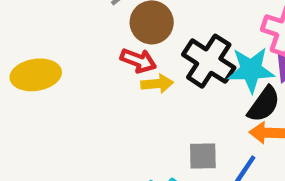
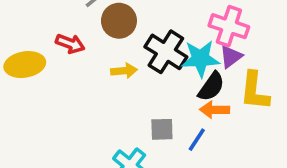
red arrow: (138, 61) -> (70, 44), moved

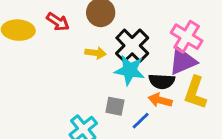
purple triangle: (231, 57) -> (183, 61), size x1.5
cyan star: (200, 59) -> (130, 70), moved
black semicircle: (211, 87) -> (162, 81), turned 45

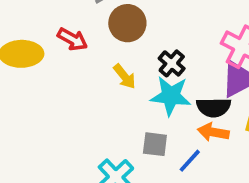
black cross: (132, 46) -> (172, 63), size x0.6
yellow arrow: (96, 53) -> (125, 76), turned 48

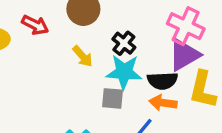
gray square: (155, 144) -> (113, 98), moved

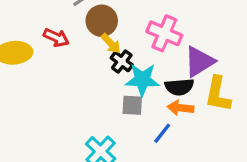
pink cross: (186, 26) -> (164, 33), moved
black cross: (124, 43) -> (122, 61), moved
yellow arrow: (83, 56) -> (111, 44), moved

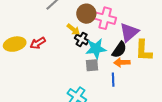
brown circle: (102, 21) -> (86, 14), moved
red arrow: (56, 38) -> (38, 43), moved, turned 133
black semicircle: (179, 87) -> (119, 50), turned -42
blue line: (162, 133) -> (113, 80), turned -32

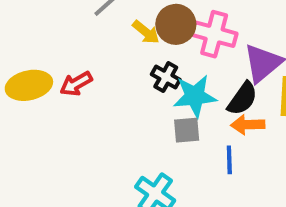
yellow arrow: (73, 29) -> (146, 32), moved

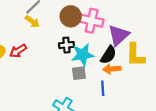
yellow arrow: (146, 32) -> (32, 22), moved
black cross: (166, 77) -> (66, 45), turned -32

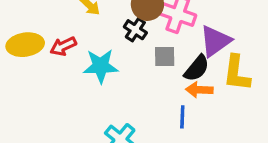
black cross: (66, 45) -> (135, 30), moved, turned 32
cyan star: (83, 55) -> (101, 66), moved
gray square: (79, 73) -> (165, 57), moved

